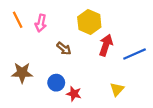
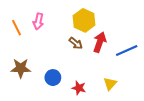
orange line: (18, 20) -> (17, 28), moved
brown arrow: (64, 48) -> (76, 43), moved
red star: (74, 94) -> (79, 88), moved

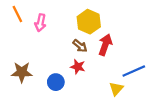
orange line: (17, 28) -> (17, 14), moved
blue line: (127, 50) -> (134, 71), moved
red star: (79, 88) -> (78, 67), moved

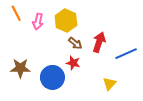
yellow hexagon: (89, 22) -> (66, 20), moved
blue line: (134, 71) -> (126, 54), moved
blue circle: (56, 82) -> (52, 77), size x1.5

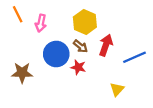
yellow hexagon: (66, 20) -> (85, 22), moved
blue circle: (52, 77) -> (56, 54), moved

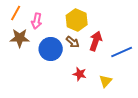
orange line: (18, 14) -> (16, 13), turned 56
red star: (78, 67) -> (80, 74), moved
brown star: (22, 73) -> (20, 38), moved

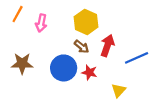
brown star: (20, 38) -> (22, 63), moved
blue circle: (51, 49) -> (64, 68), moved
red star: (80, 74) -> (89, 72), moved

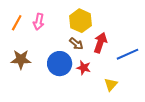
orange line: (18, 14) -> (17, 23), moved

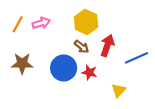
pink arrow: (39, 22) -> (41, 23), turned -119

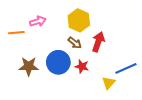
orange line: (18, 24) -> (16, 33), moved, turned 56
blue line: (137, 58) -> (126, 68), moved
brown star: (22, 63) -> (29, 66), moved

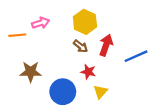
blue circle: (58, 62) -> (63, 92), moved
blue line: (126, 68) -> (136, 56), moved
yellow triangle: (108, 83) -> (100, 92), moved

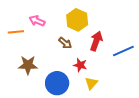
pink arrow: (41, 23) -> (37, 21), turned -140
brown arrow: (81, 46) -> (65, 43), moved

